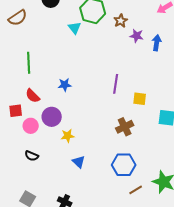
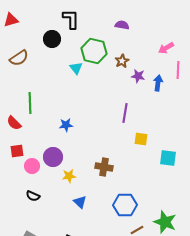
purple line: (116, 84) -> (125, 113), moved
red semicircle: (33, 96) -> (14, 123), moved
brown cross: (125, 127) -> (104, 167), moved, turned 36

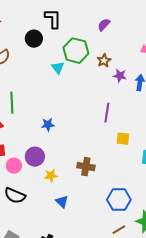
purple semicircle: (122, 25) -> (104, 25), turned -56
black semicircle: (33, 196) -> (15, 196), size x1.5
blue hexagon: (125, 205) -> (119, 200), moved

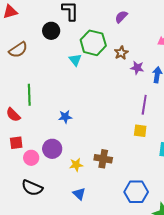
purple line: (107, 113) -> (144, 105), moved
yellow star: (51, 176) -> (76, 165), moved

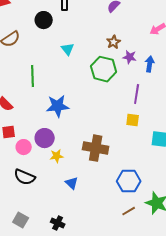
green hexagon: (93, 43) -> (104, 69), moved
green line: (29, 95) -> (33, 76), moved
blue star: (65, 117) -> (58, 106), size x1.6
brown cross: (103, 159) -> (96, 148), size x1.4
yellow star: (76, 165) -> (57, 156), moved

